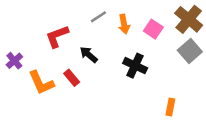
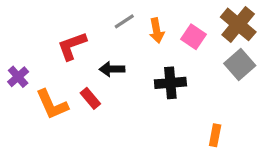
black arrow: (89, 55) -> (112, 69), turned -42
black cross: (135, 66) -> (170, 83), turned -30

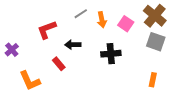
gray square: (240, 64) -> (156, 42), turned -30
orange L-shape: (52, 104) -> (30, 81), moved
orange rectangle: (215, 135) -> (153, 80), moved

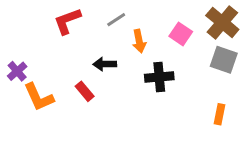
orange arrow: (102, 20) -> (139, 41), moved
red L-shape: (47, 30) -> (67, 21), moved
orange L-shape: (30, 81) -> (39, 97), moved

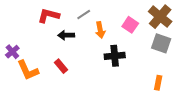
red L-shape: (67, 21) -> (49, 15), turned 35
black arrow: (105, 64) -> (66, 35), moved

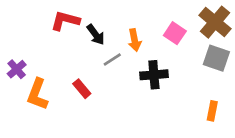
gray line: (84, 14) -> (112, 60), moved
black arrow: (66, 35) -> (96, 35), moved, turned -126
orange L-shape: (28, 70) -> (37, 94), turned 45

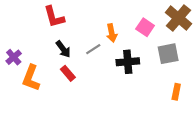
red L-shape: (65, 21) -> (54, 17), turned -120
black arrow: (96, 35) -> (63, 49), moved
gray square: (216, 58) -> (168, 54), moved, turned -30

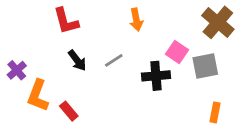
pink square: (145, 27) -> (177, 52), moved
orange arrow: (112, 33) -> (136, 20), moved
red rectangle: (68, 73) -> (69, 111), moved

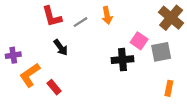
gray line: (114, 60) -> (81, 22), moved
purple cross: (17, 70) -> (13, 55), turned 32
orange L-shape: (38, 96) -> (30, 75), turned 35

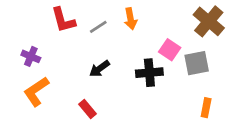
black arrow: (61, 47) -> (100, 69), moved, turned 91
purple cross: (13, 55) -> (31, 56), moved, turned 32
red rectangle: (54, 87) -> (87, 109), moved

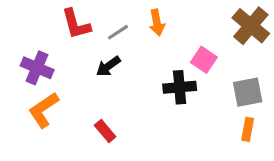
purple cross: (31, 56) -> (37, 68), size x1.4
gray square: (197, 63) -> (248, 92), moved
black arrow: (100, 69) -> (108, 66), moved

